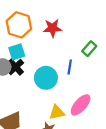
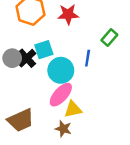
cyan square: (17, 52) -> (44, 50), moved
pink ellipse: (81, 105) -> (61, 95), moved

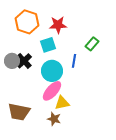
cyan square: (44, 50) -> (48, 45), moved
brown trapezoid: (21, 120) -> (19, 112), turned 35

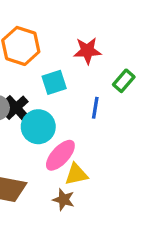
red star: (58, 25) -> (87, 51), moved
cyan circle: (52, 71) -> (38, 127), moved

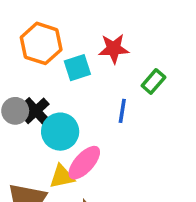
cyan square: (54, 82) -> (77, 68), moved
yellow triangle: (76, 174) -> (62, 176), moved

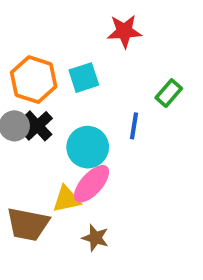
orange hexagon: (41, 43) -> (34, 80), moved
red star: (114, 49) -> (124, 31), moved
cyan circle: (60, 132) -> (88, 147), moved

